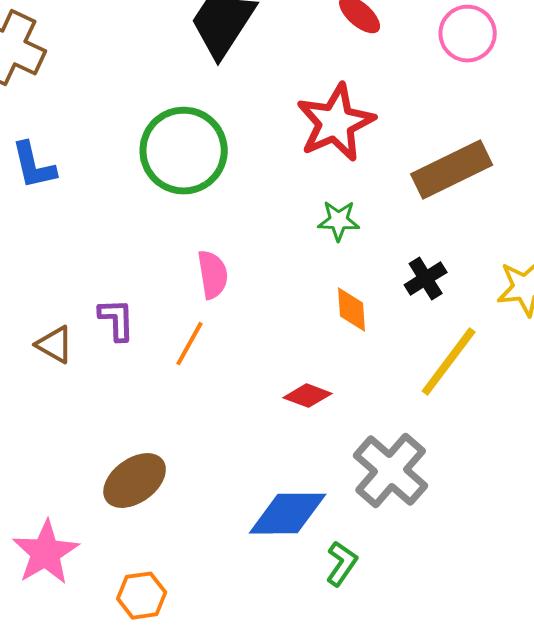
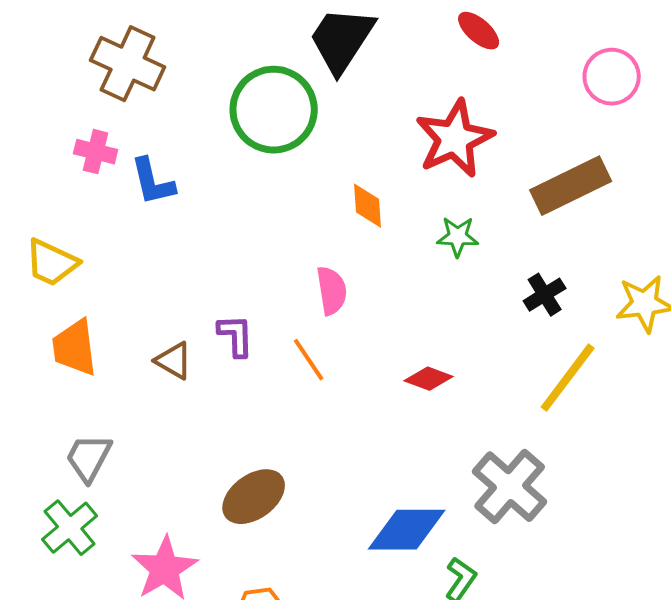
pink circle: (468, 34) -> (612, 77), moved
green circle: (184, 151) -> (274, 110), moved
orange diamond: (352, 310) -> (368, 206), moved
orange line: (190, 344) -> (309, 360), turned -63
red diamond: (308, 396) -> (429, 379), moved

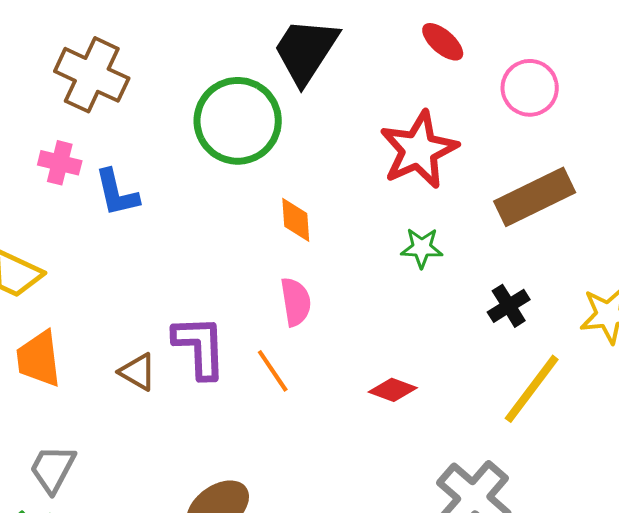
pink circle: (612, 77) -> (530, 88), moved
orange diamond: (368, 206) -> (296, 220), moved
purple L-shape: (236, 336) -> (200, 347), size x1.5

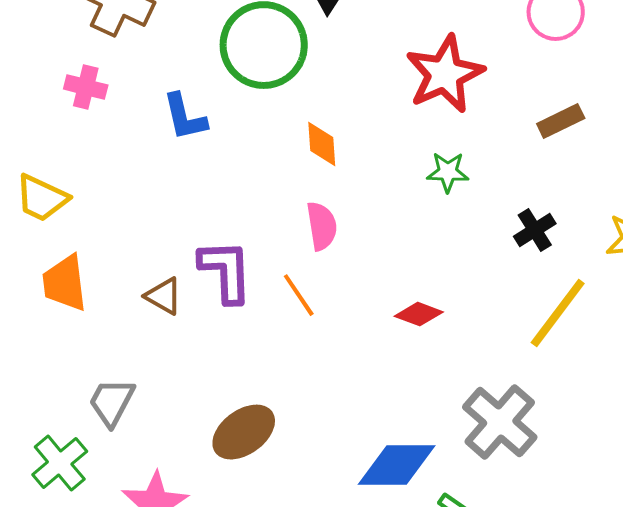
blue L-shape: (117, 193) -> (185, 117), moved
brown rectangle: (535, 197) -> (561, 121), size x0.6
gray trapezoid: (53, 469) -> (112, 402), moved

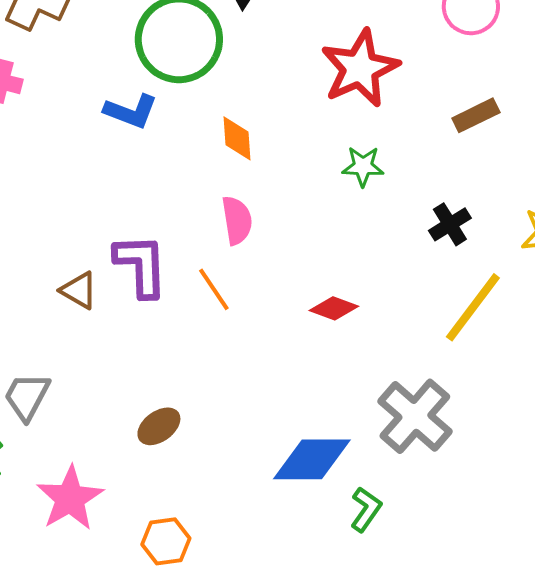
blue L-shape: (185, 117) -> (131, 111), moved, turned -56
brown ellipse: (244, 432) -> (159, 426), size x0.7

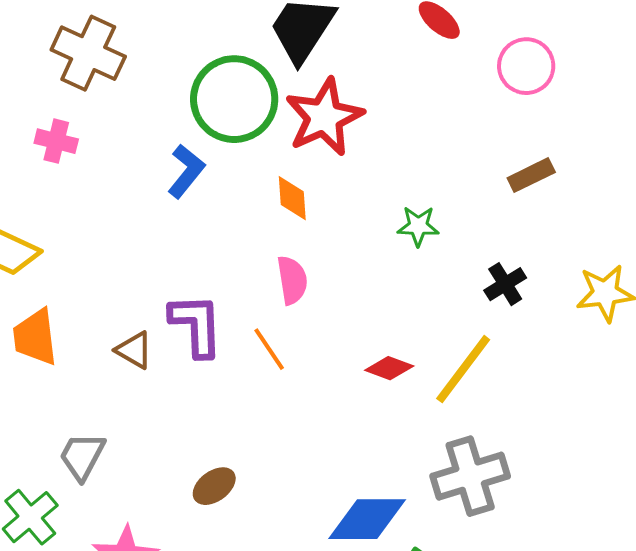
red star: (360, 68) -> (324, 117), moved
blue L-shape: (131, 111) -> (186, 171), turned -72
yellow line: (473, 307) -> (463, 369), moved
gray cross: (415, 416) -> (470, 476), turned 32

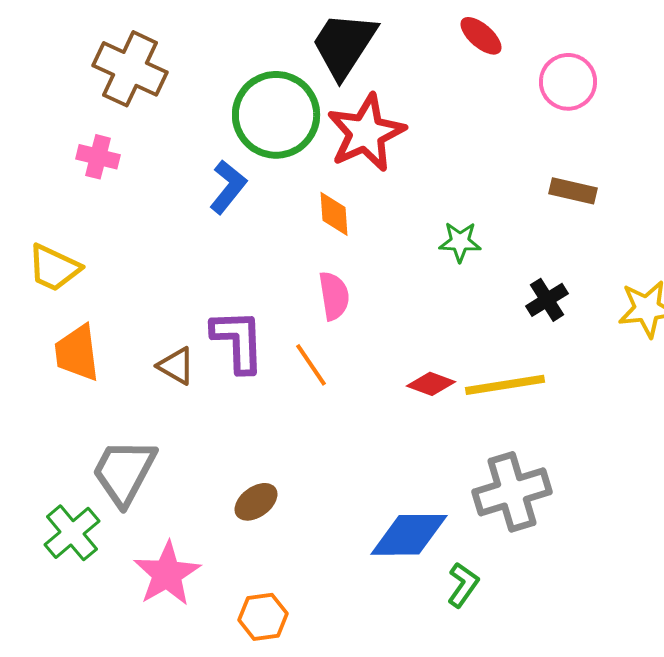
brown rectangle: (531, 175) -> (573, 191), turned 39
yellow line: (463, 369) -> (505, 385), turned 44
gray trapezoid: (82, 456) -> (124, 472), size x1.4

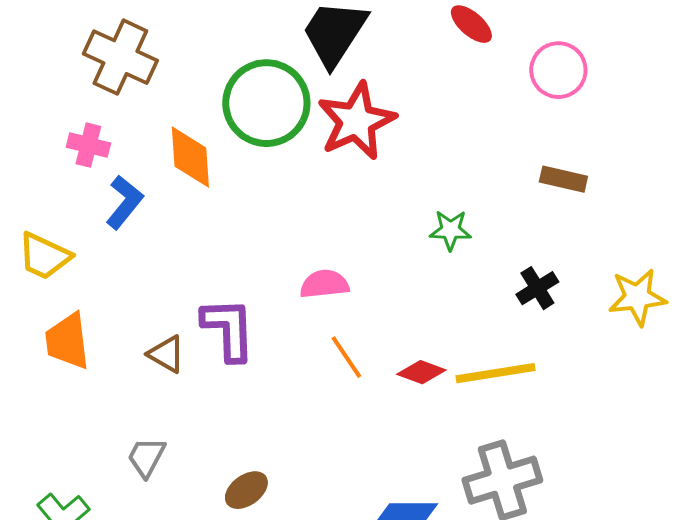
blue L-shape: (228, 187) -> (124, 202), moved
orange diamond: (334, 214) -> (190, 157), moved, size x1.4
pink semicircle: (334, 296) -> (324, 284), turned -87
orange line: (311, 365) -> (346, 357), moved
gray trapezoid: (124, 472) -> (146, 457), moved, size x0.6

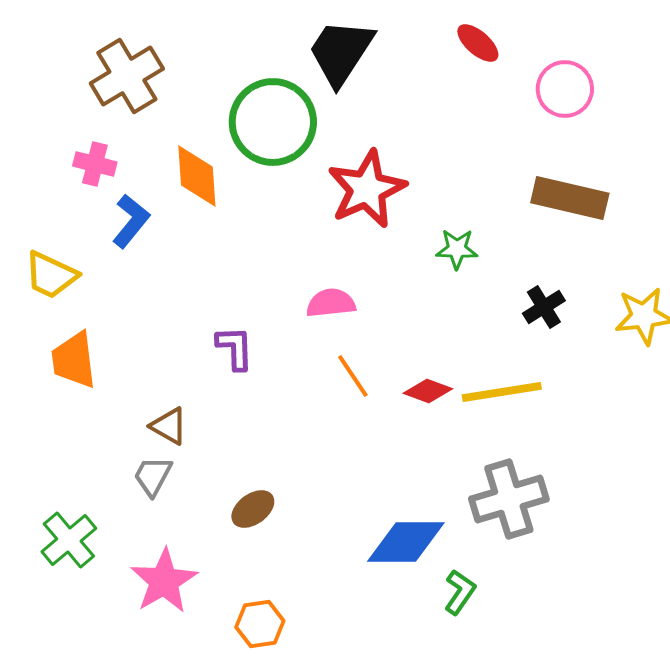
brown cross: (120, 57) -> (127, 76), turned 34
red star: (356, 121) -> (367, 189), moved
brown rectangle: (563, 179) -> (570, 198), size x1.6
purple L-shape: (228, 329) -> (235, 348), size x0.7
brown triangle: (166, 354) -> (169, 426), moved

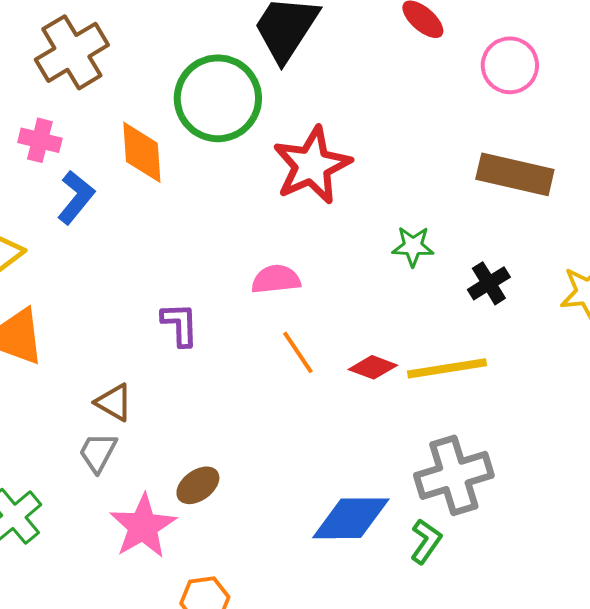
green star: (457, 249) -> (413, 246), moved
pink star: (164, 581) -> (143, 526), moved
green L-shape: (460, 592) -> (426, 541), moved

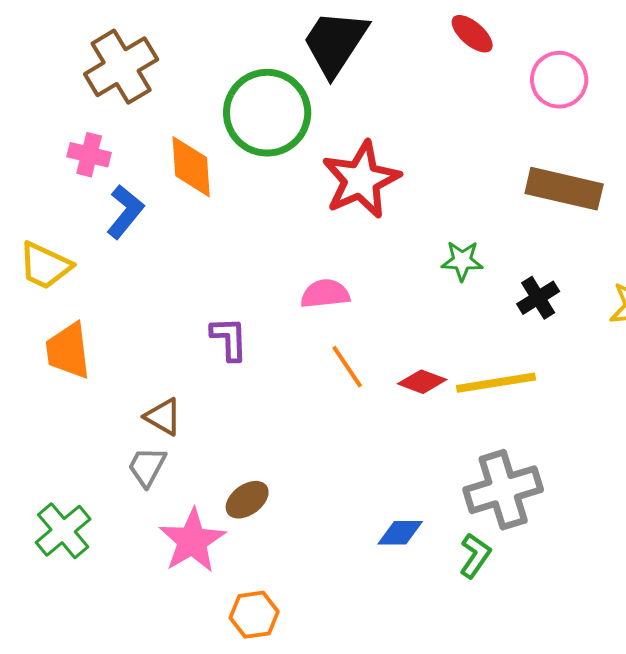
blue diamond: (351, 518) -> (400, 533), size x0.6

